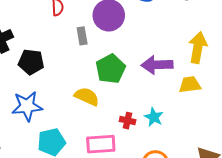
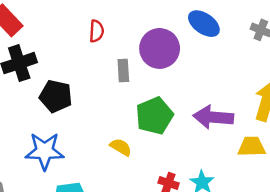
yellow semicircle: (87, 96) -> (121, 147), size x0.7

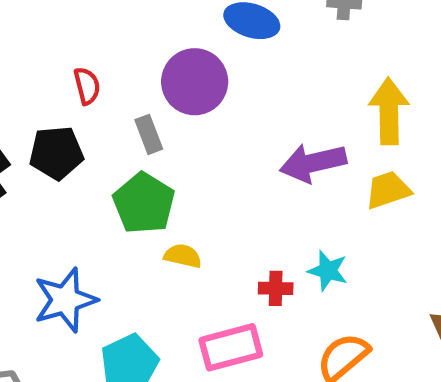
black pentagon: (56, 96) -> (56, 153), moved
green pentagon: (154, 116) -> (144, 203), moved

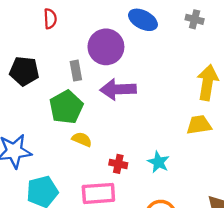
red semicircle: (87, 86) -> (50, 19), moved
purple arrow: (313, 163) -> (118, 89), moved
red cross: (276, 288) -> (118, 164), moved

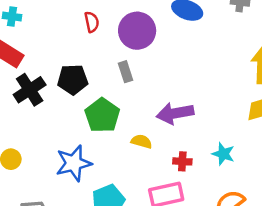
purple circle: (106, 47) -> (137, 31), moved
purple arrow: (118, 89) -> (175, 113), moved
green pentagon: (66, 107) -> (102, 115), moved

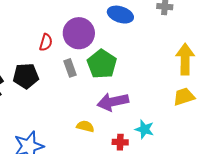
red semicircle: (92, 22) -> (46, 42), moved, turned 30
green pentagon: (102, 115) -> (102, 64), moved
cyan star: (223, 154) -> (144, 129), moved

